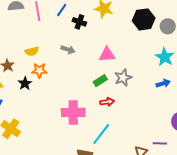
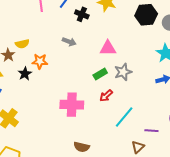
yellow semicircle: (32, 51) -> (22, 44), moved
red arrow: (107, 102) -> (106, 96), turned 144
cyan line: (101, 134) -> (124, 117), moved
purple line: (160, 143) -> (151, 131), moved

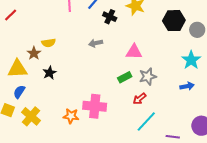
gray arrow: (69, 42) -> (96, 43), turned 144
orange star: (40, 61) -> (71, 116), moved
red arrow: (106, 96) -> (139, 99), moved

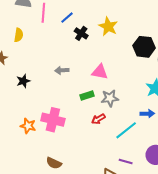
yellow semicircle: (49, 43) -> (19, 35), moved, turned -80
gray arrow: (96, 43) -> (62, 70), moved
black star: (50, 73) -> (23, 81), moved
cyan line: (146, 122) -> (126, 130), moved

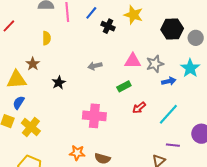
gray star: (110, 98) -> (155, 64), moved
blue arrow: (147, 114) -> (169, 81), moved
orange star: (28, 126) -> (77, 153), moved

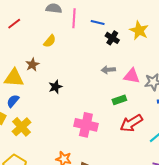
blue line: (91, 13) -> (98, 23), turned 56
yellow semicircle: (47, 38) -> (50, 41), turned 32
gray arrow: (95, 66) -> (108, 70), moved
red arrow: (139, 108) -> (131, 123), size x1.6

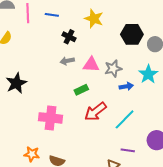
black cross: (112, 38) -> (69, 37), moved
black star: (55, 87) -> (16, 83), size x1.5

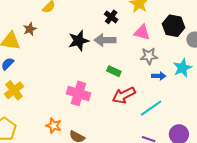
gray arrow: (67, 61) -> (105, 40), size x1.5
pink triangle: (91, 65) -> (142, 32), moved
black star: (16, 83) -> (79, 41), moved
green rectangle: (81, 90) -> (114, 71), turned 40

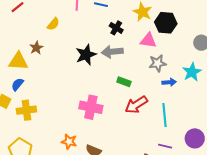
black hexagon: (174, 26) -> (166, 23), moved
yellow cross: (14, 90) -> (26, 110), turned 36
cyan line: (151, 108) -> (164, 115), turned -55

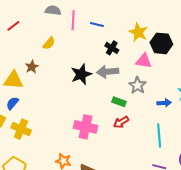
gray star: (158, 63) -> (137, 85), moved, turned -30
red arrow: (136, 105) -> (121, 122), moved, size x0.7
yellow cross: (26, 110) -> (21, 129), turned 30

